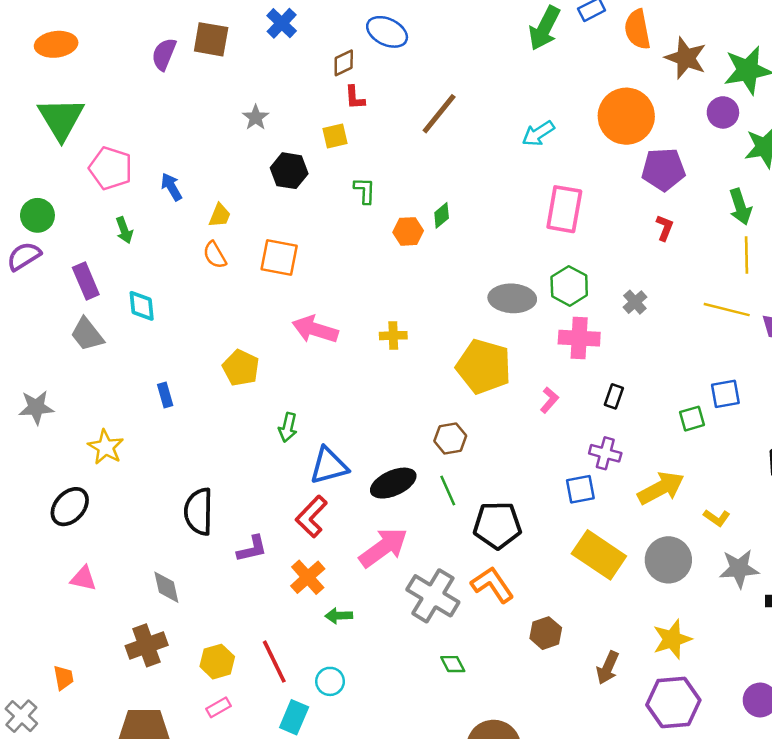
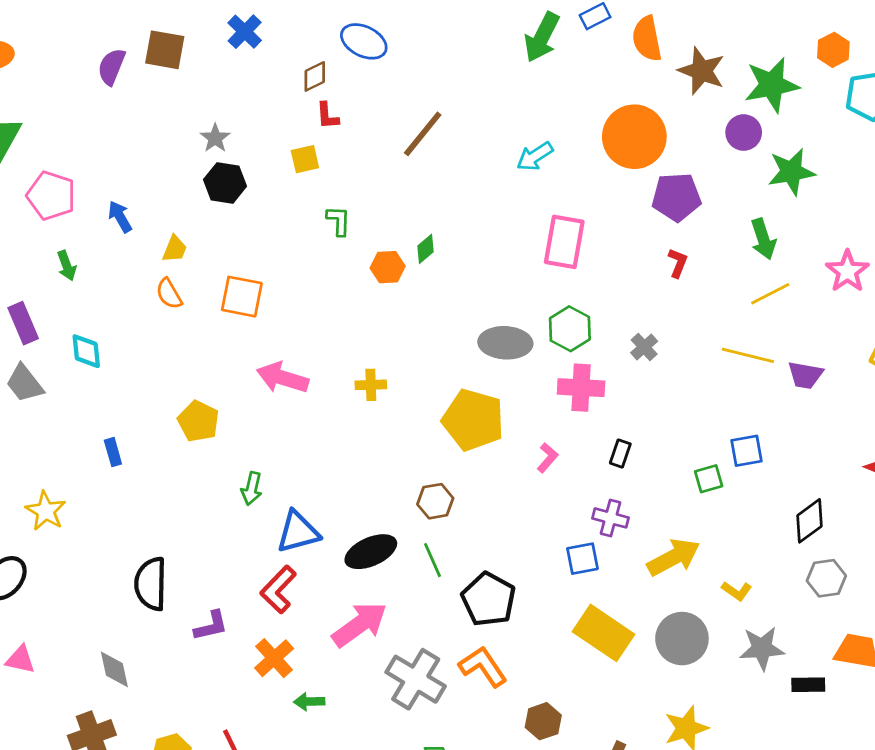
black hexagon: (289, 171) -> (225, 183), moved
yellow line: (746, 255) -> (770, 294), turned 64
black pentagon: (497, 525) -> (489, 599), turned 30

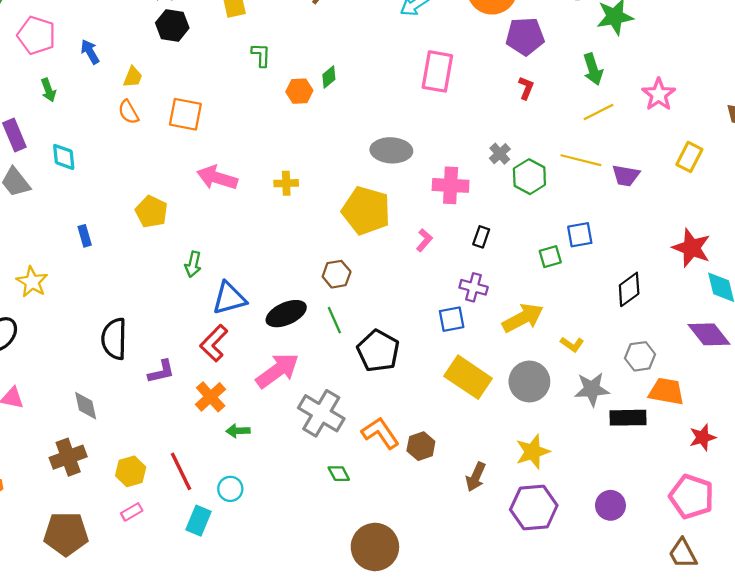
green hexagon: (570, 329) -> (529, 177), moved
gray hexagon: (826, 578) -> (640, 356), moved
orange L-shape: (483, 667) -> (380, 433), moved
black rectangle: (808, 685) -> (628, 418), size x1.4

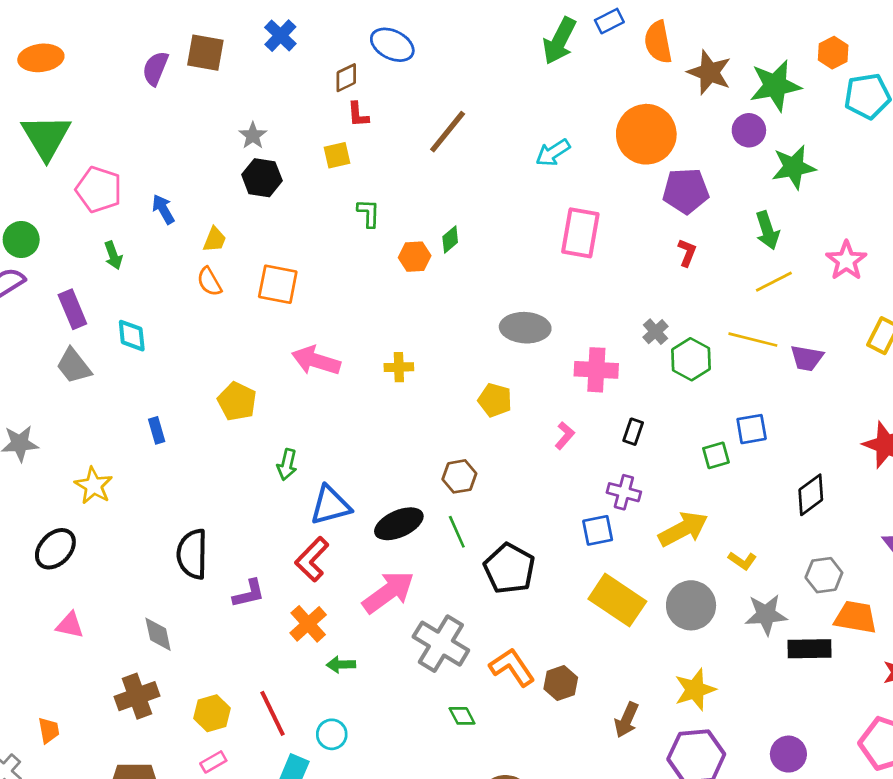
yellow pentagon: (366, 211) -> (495, 400), size x0.6

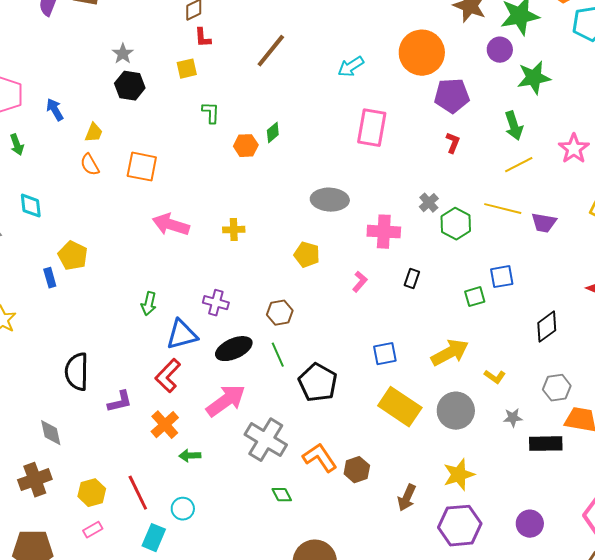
yellow pentagon: (237, 401) -> (73, 256), moved
purple cross: (624, 492) -> (216, 303), moved
gray star: (766, 615) -> (513, 418), size x0.6

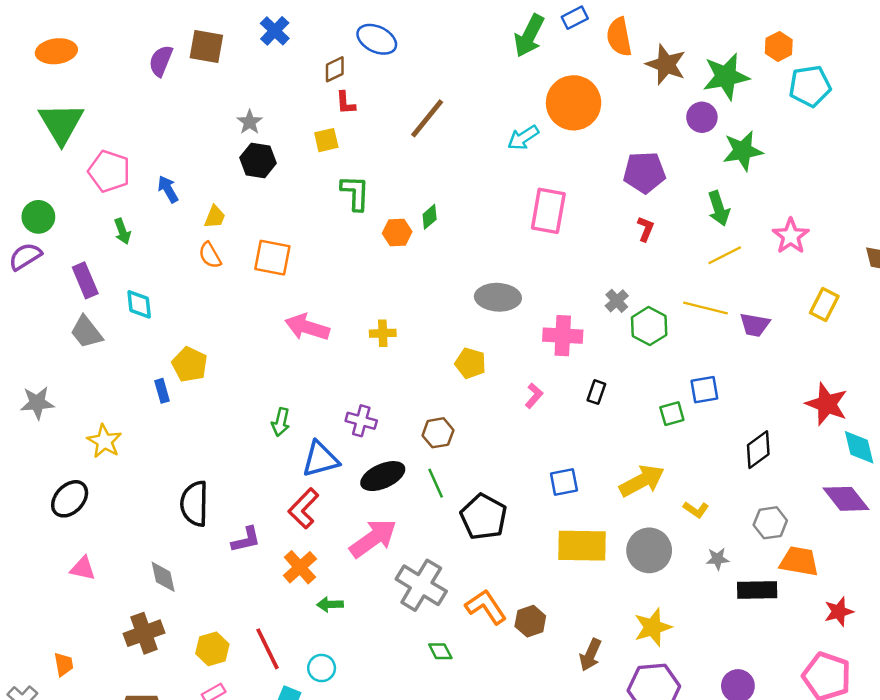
orange circle: (422, 53) -> (574, 103), moved
green L-shape: (211, 113) -> (355, 193), size x1.4
yellow rectangle: (400, 407) -> (582, 546), turned -33

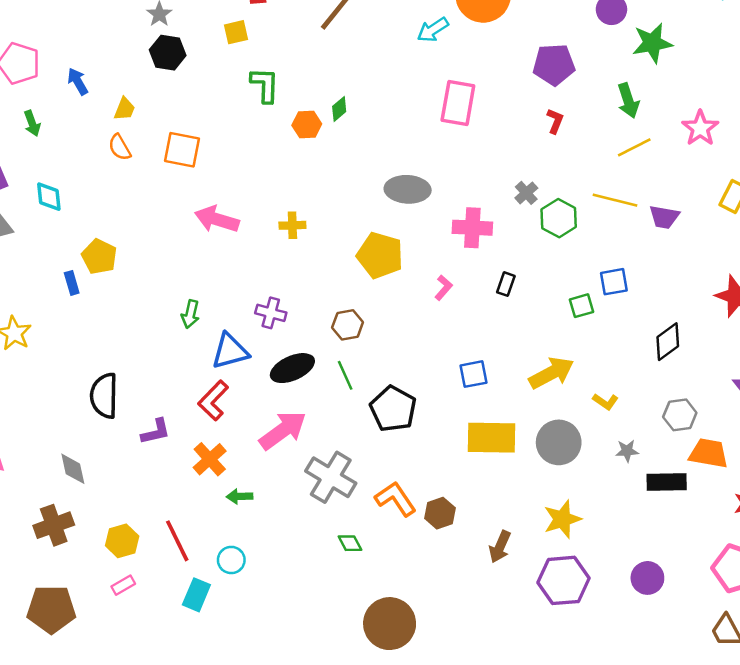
yellow pentagon: (470, 363) -> (380, 255), size x1.5

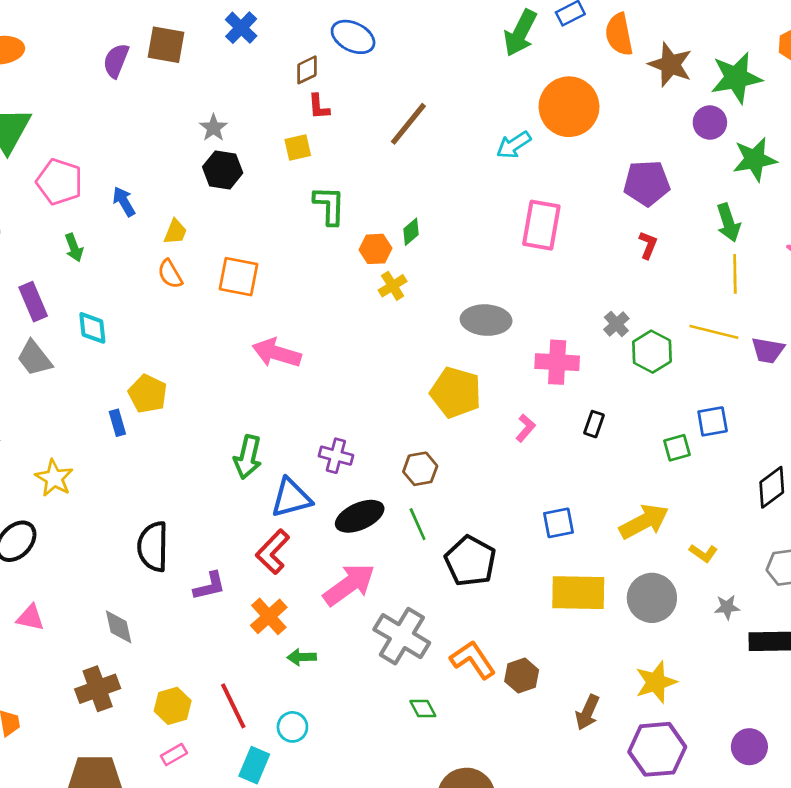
yellow line: (634, 147) -> (735, 274), turned -64
yellow cross: (292, 225) -> (393, 286), moved, turned -30
green arrow: (190, 314) -> (248, 457), size x1.4

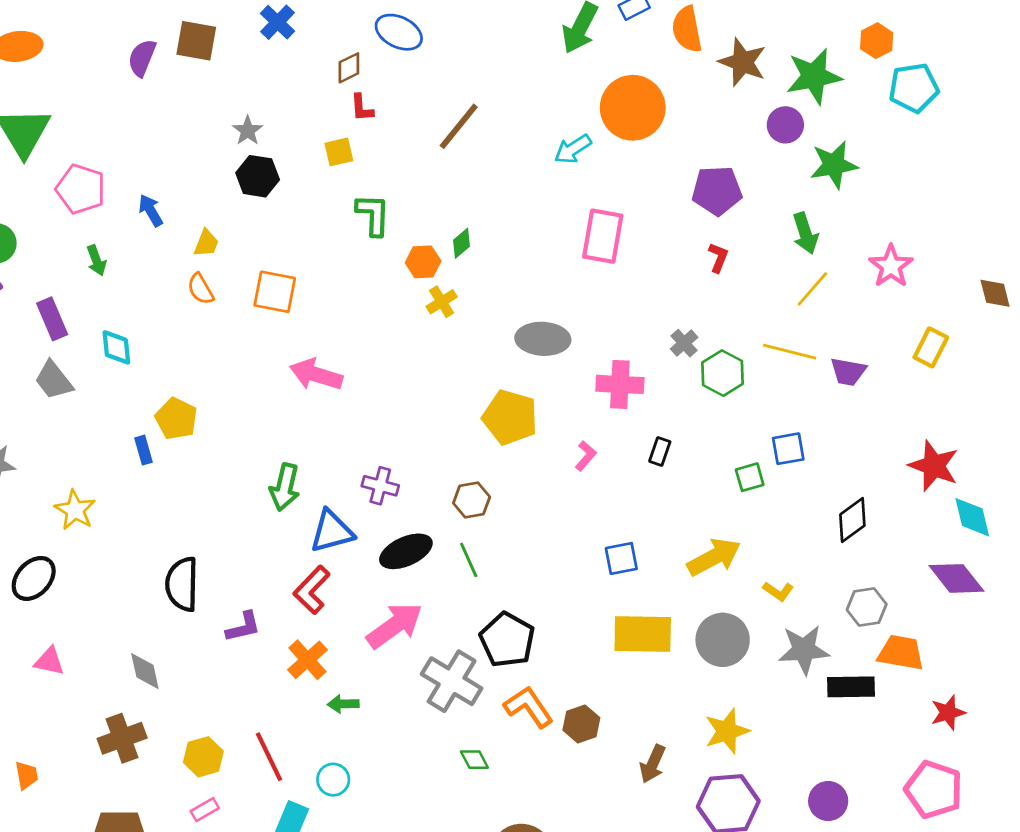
yellow line: (735, 274) -> (812, 289), turned 42
black pentagon: (470, 561) -> (507, 640), moved
gray star: (727, 607) -> (804, 650), size x1.8

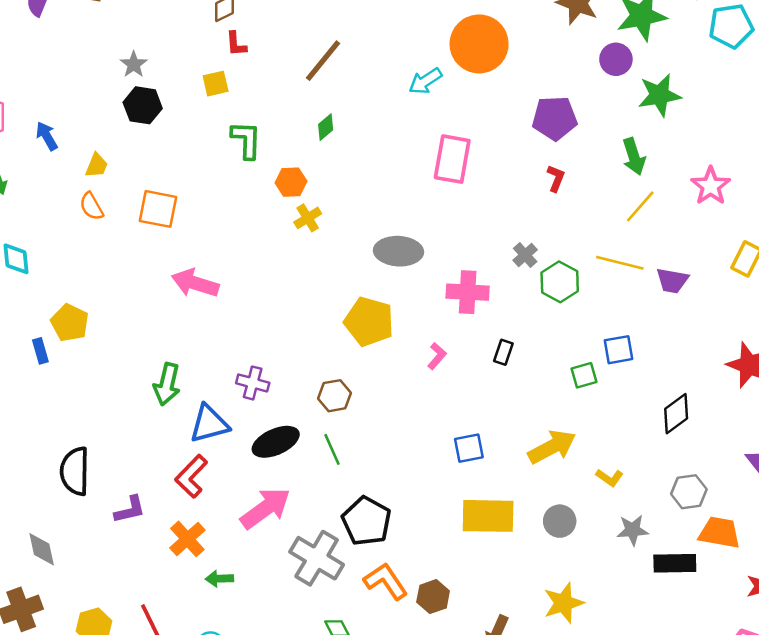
green diamond: (462, 243) -> (326, 127), moved
gray circle: (723, 640) -> (560, 521), size x0.7
gray star: (804, 650) -> (633, 530), size x0.7

